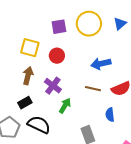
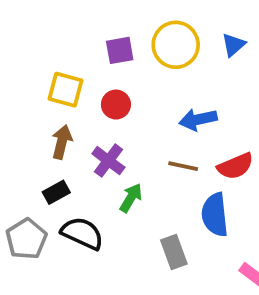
blue semicircle: (110, 115) -> (215, 215), size x1.6

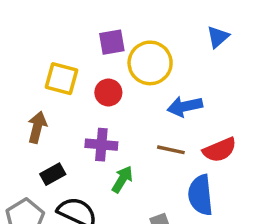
yellow circle: (176, 45) -> (150, 63), moved
brown arrow: (62, 142) -> (37, 127), moved
purple cross: (108, 161) -> (101, 145), turned -32

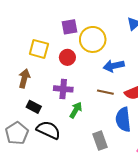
black rectangle: (53, 174) -> (34, 107), turned 56

